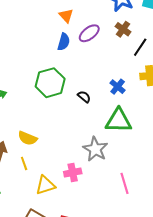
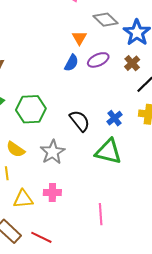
green hexagon: (50, 83) -> (31, 109), moved
black semicircle: (84, 97) -> (80, 121), size x1.6
gray star: (95, 149) -> (53, 152), moved

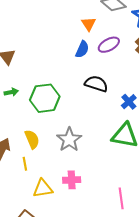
black semicircle: (80, 121) -> (96, 84), moved, turned -30
yellow semicircle: (16, 149) -> (32, 139), turned -144

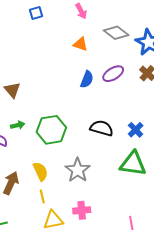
orange triangle: (89, 24) -> (81, 44), moved, turned -35
black semicircle: (96, 84) -> (102, 128), moved
yellow line: (25, 164) -> (42, 196), moved

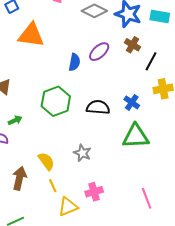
orange triangle: (81, 44) -> (31, 35), moved, size x1.8
green hexagon: (51, 130) -> (56, 101), moved
gray star: (78, 170) -> (82, 153), size x0.7

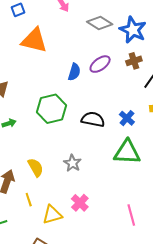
brown cross: (133, 45) -> (134, 61), turned 35
yellow line: (53, 186) -> (29, 200), moved
pink cross: (94, 192) -> (80, 203), turned -36

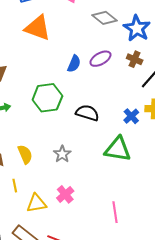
brown cross: (134, 61) -> (135, 59), turned 35
blue cross: (127, 118) -> (131, 116), moved

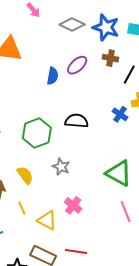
green hexagon: (47, 98) -> (37, 133), moved
green triangle: (118, 149) -> (119, 173), moved, turned 32
yellow triangle: (36, 203) -> (47, 220), turned 50

